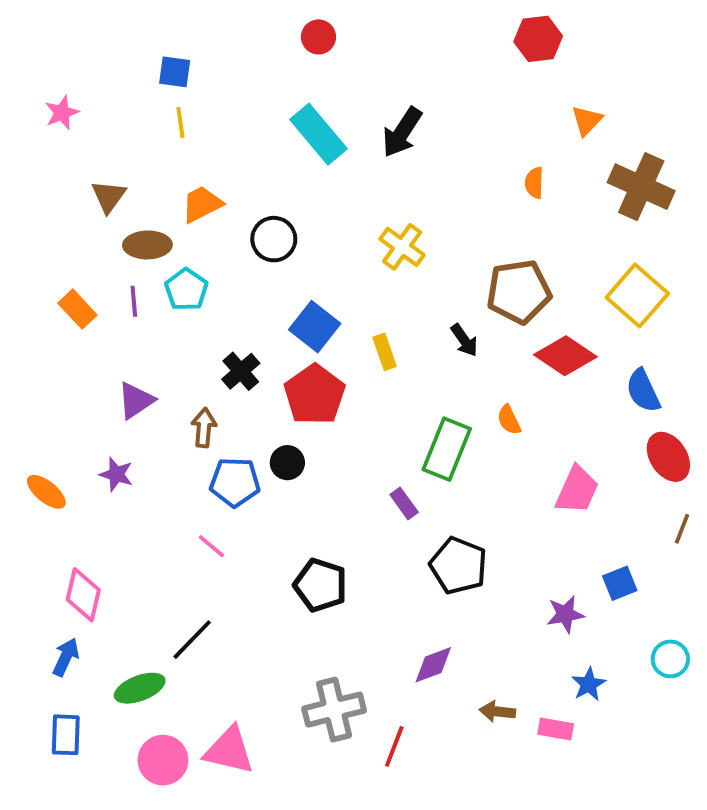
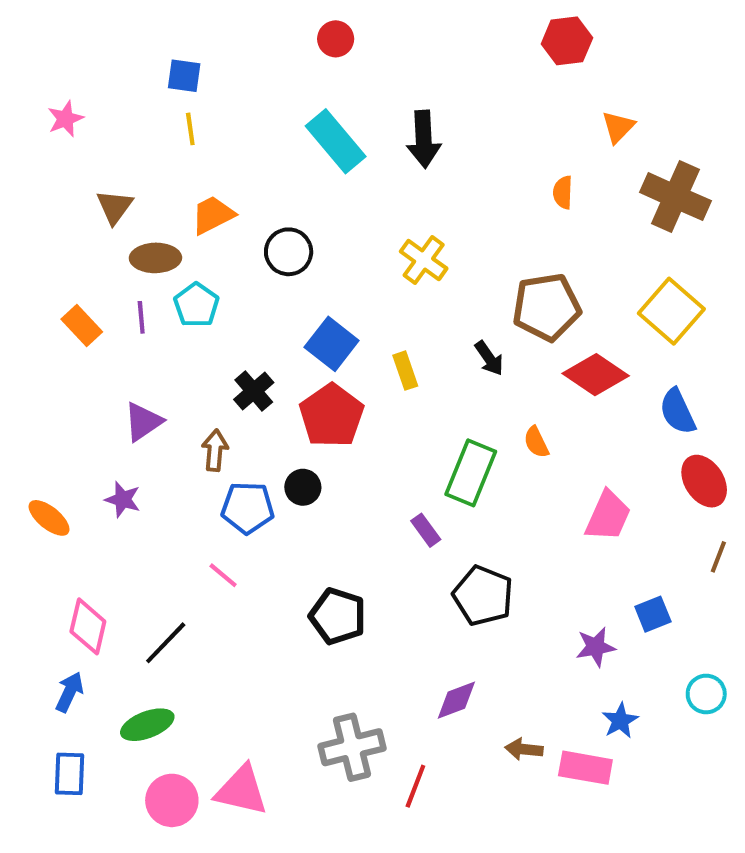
black arrow: (402, 132) -> (424, 139), turned -36
black line: (192, 640) -> (166, 643), moved
pink rectangle: (556, 729) -> (585, 768), size x1.4

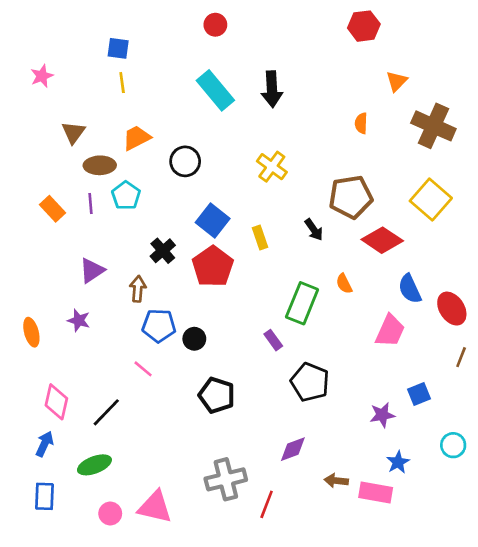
blue semicircle: (678, 411) -> (410, 289), moved
black circle: (303, 487) -> (194, 339), moved
orange ellipse: (49, 518) -> (31, 332), turned 36
pink circle: (172, 800) -> (110, 513), size x0.7

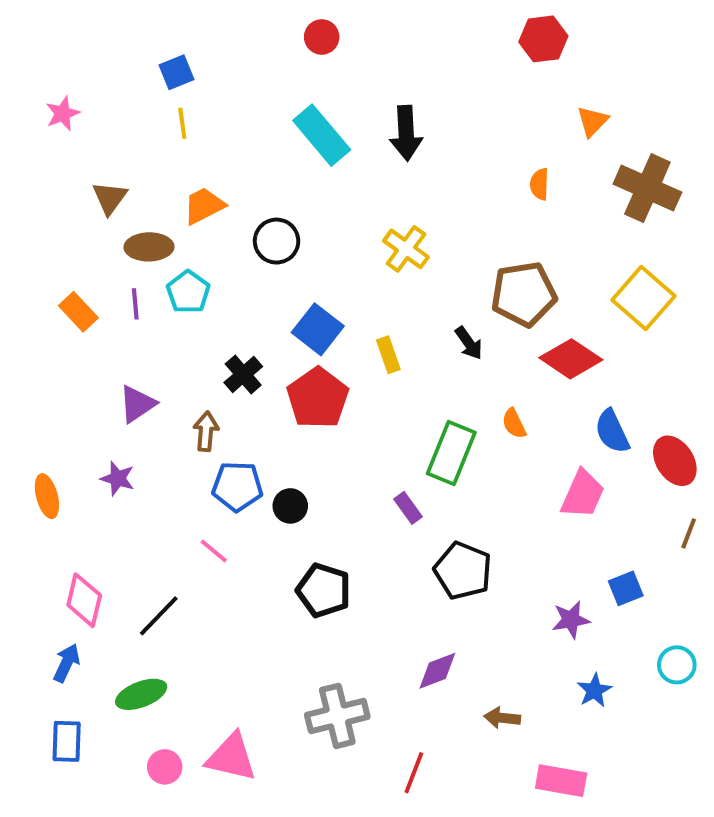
blue square: (118, 48) -> (176, 72), turned -30
pink rectangle: (376, 492) -> (561, 781), moved
red line: (267, 504) -> (414, 773), moved

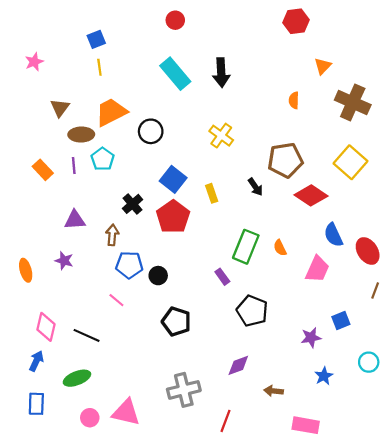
orange trapezoid: (204, 206) -> (111, 112), size x1.4
purple triangle: (137, 404) -> (75, 220), turned 30
orange semicircle: (514, 424) -> (280, 248), moved
black line: (159, 616) -> (87, 335), turned 70

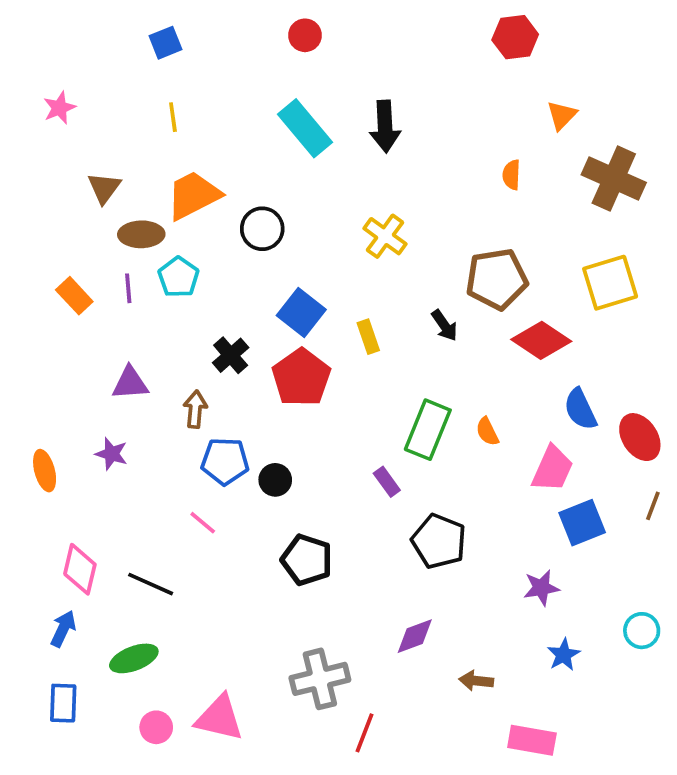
blue square: (96, 39) -> (165, 43), moved
yellow square: (351, 162) -> (610, 283), turned 32
blue square: (341, 320) -> (582, 523), moved, size x1.4
red line: (225, 421) -> (365, 733), moved

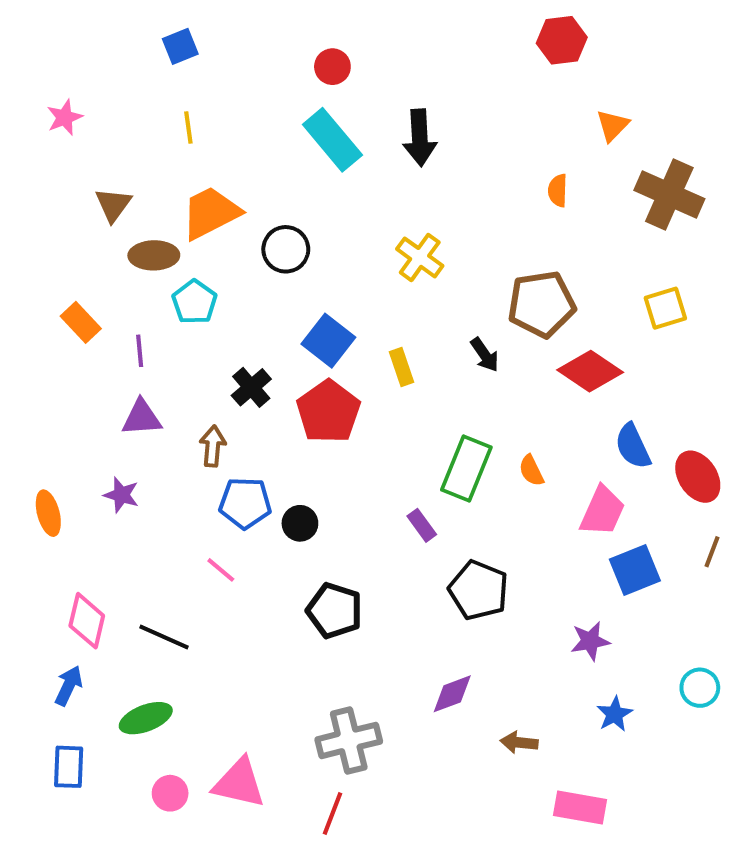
red circle: (305, 35) -> (332, 67), moved
yellow square: (610, 283) -> (665, 308), size x0.7
purple line: (128, 288) -> (140, 351), moved
red line: (365, 733) -> (332, 814), moved

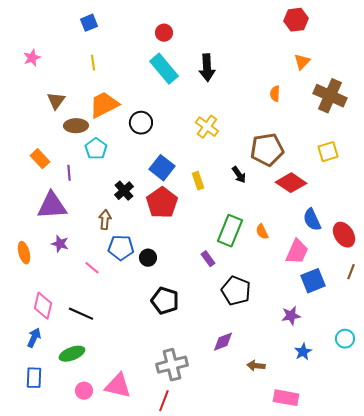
red hexagon: (562, 40) -> (296, 20), moved
purple triangle: (142, 418) -> (52, 206), moved, size x1.5
pink line: (221, 570) -> (92, 268), moved

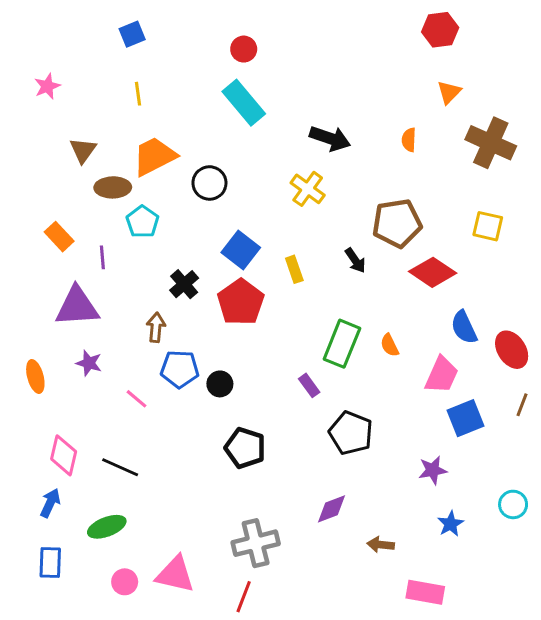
black arrow: (207, 68) -> (330, 138), moved, turned -68
yellow square: (328, 152) -> (488, 226), turned 30

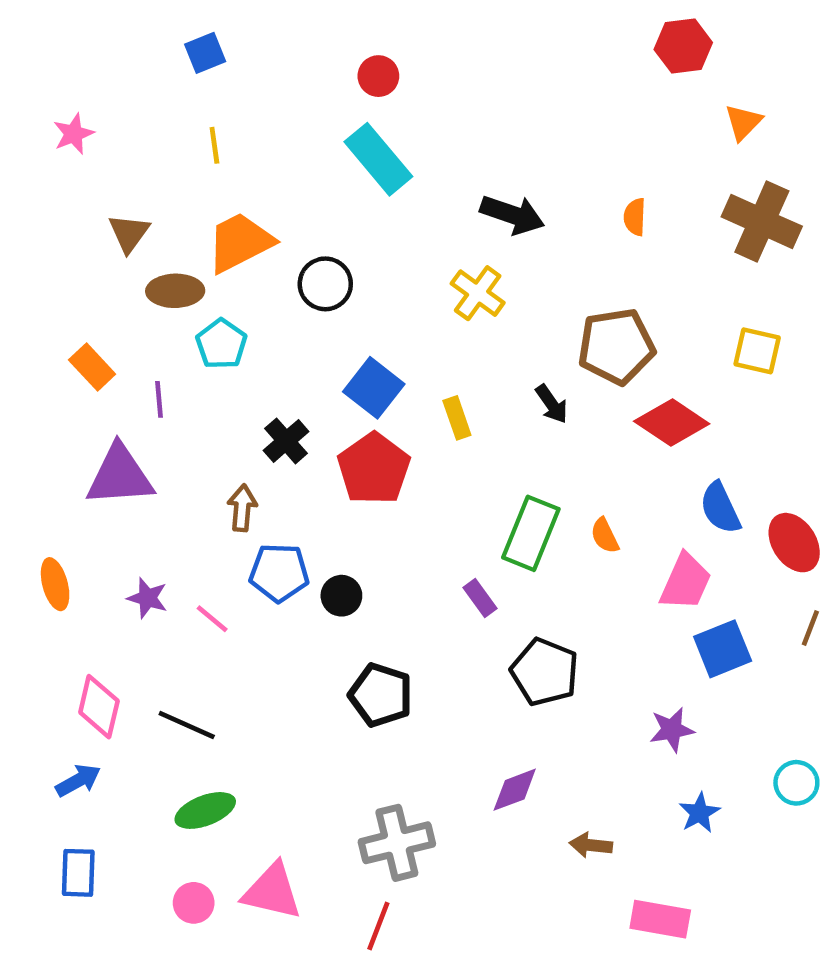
orange triangle: (449, 92) -> (743, 122), moved
purple star: (89, 363) -> (147, 598), moved
blue arrow: (50, 503) -> (78, 780), turned 36
green ellipse: (107, 527) -> (205, 810), moved

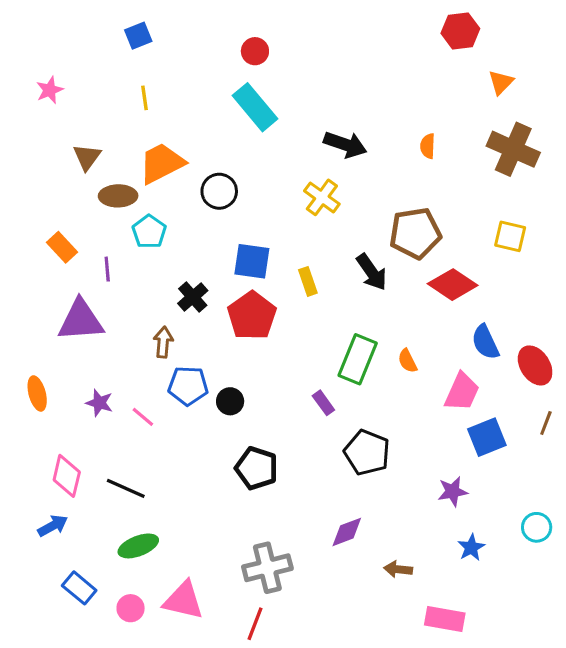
blue square: (374, 388) -> (252, 261), turned -30
black arrow: (552, 404) -> (372, 272), size x1.4
blue rectangle: (78, 873) -> (79, 588), moved, turned -52

